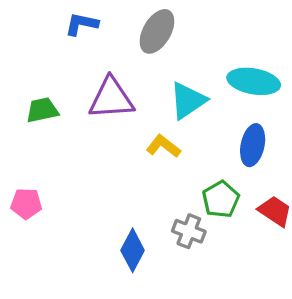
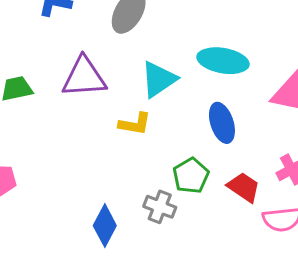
blue ellipse: (253, 145) -> (222, 123), turned -30
yellow L-shape: (163, 146) -> (135, 124), turned 152

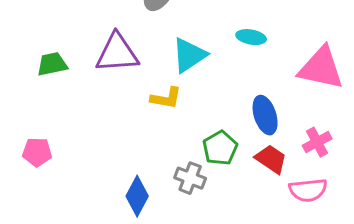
cyan ellipse: (223, 61) -> (251, 37), size x0.6
blue ellipse: (222, 123) -> (265, 115), moved

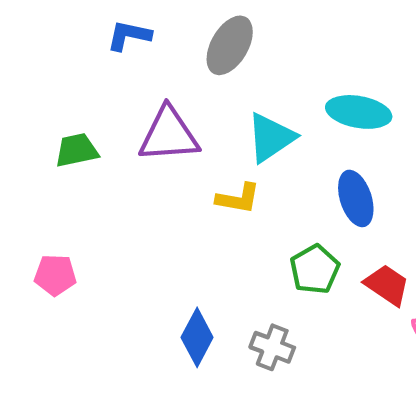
cyan ellipse: (251, 37) -> (359, 112), size x1.5
blue ellipse: (265, 115) -> (356, 198), moved
gray cross: (190, 178) -> (272, 347), moved

